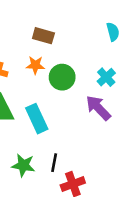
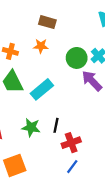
green circle: (62, 77) -> (77, 58), moved
cyan rectangle: (37, 119) -> (42, 89), turned 75

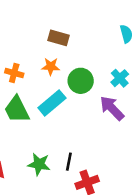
green circle: (77, 58) -> (81, 81), moved
cyan rectangle: (42, 89) -> (52, 103), moved

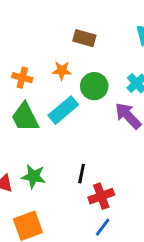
brown rectangle: (58, 38) -> (84, 38), moved
green star: (39, 164) -> (34, 176), moved

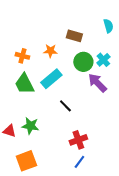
brown rectangle: (84, 38) -> (74, 36), moved
green circle: (94, 86) -> (83, 62), moved
black line: (82, 174) -> (65, 106), moved, turned -56

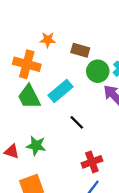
brown rectangle: (74, 36) -> (80, 50), moved
orange star: (50, 51) -> (48, 40), moved
orange cross: (22, 56) -> (27, 64), size x1.6

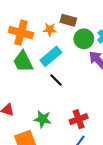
orange star: (48, 40) -> (50, 30), moved
black line: (77, 122) -> (56, 80), moved
green star: (36, 146) -> (43, 119), moved

